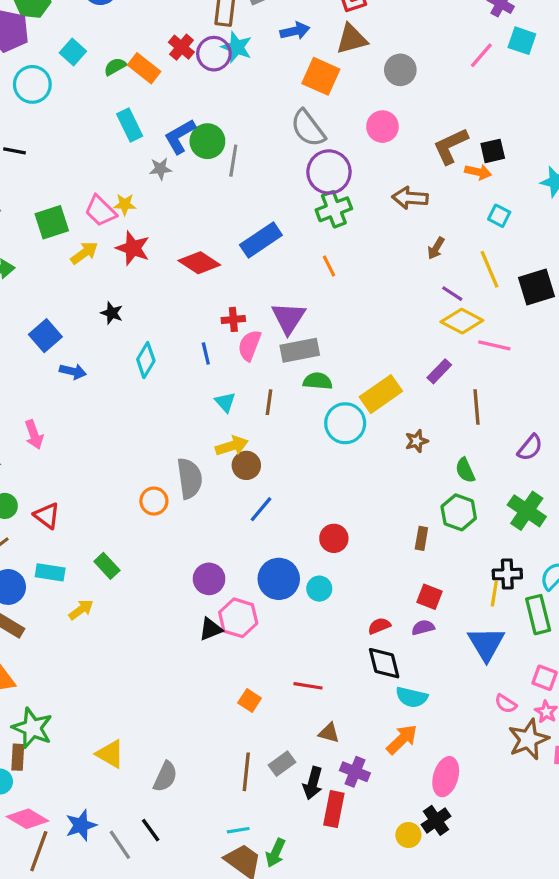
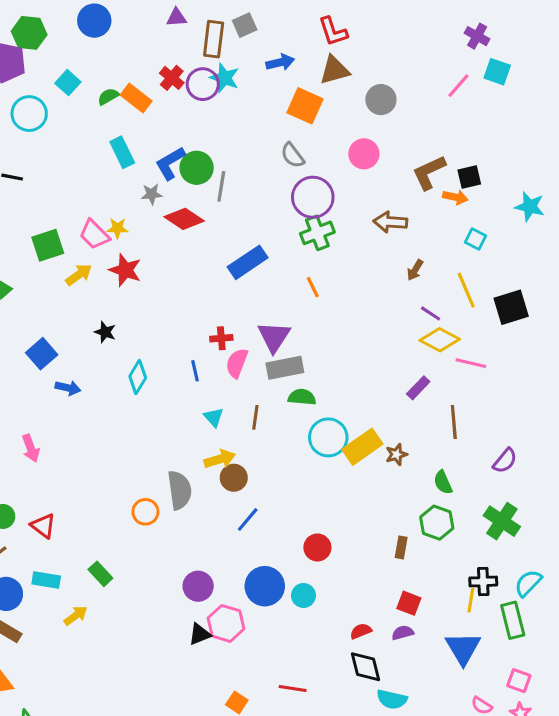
gray semicircle: (308, 128) -> (293, 155), size x0.7
red diamond: (199, 263) -> (184, 219), moved
yellow rectangle: (381, 394) -> (362, 447), moved

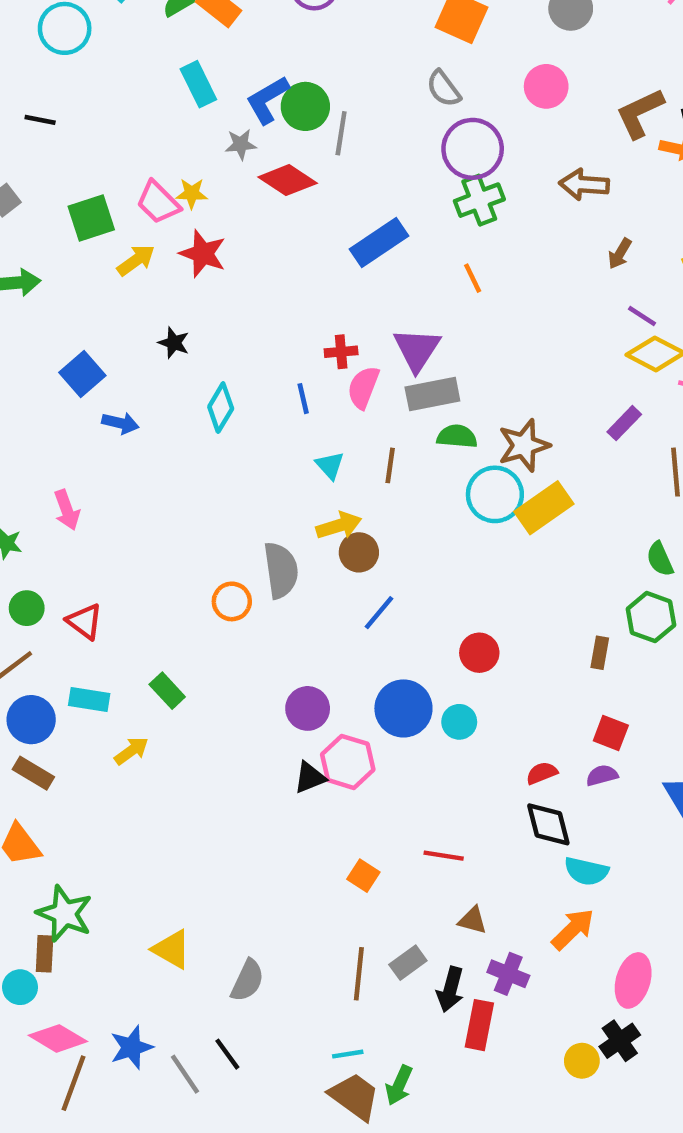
brown star: (396, 454) -> (524, 445), moved, size x1.6

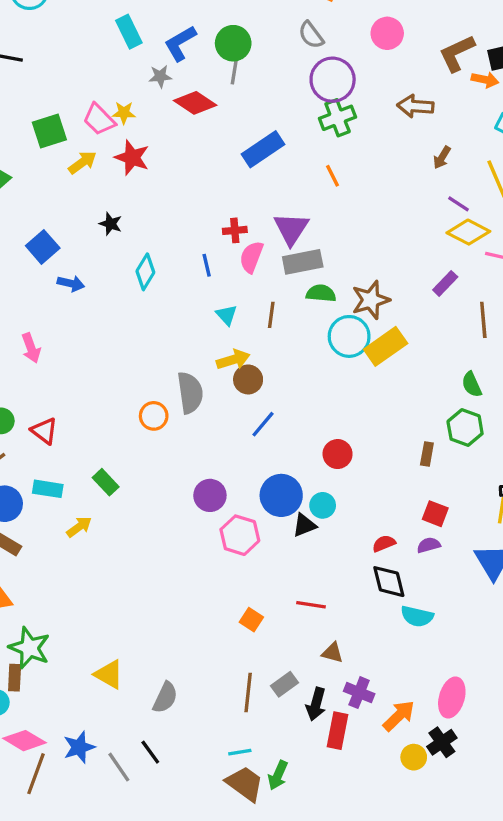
green circle: (305, 106) -> (233, 43), moved
black triangle: (310, 778) -> (304, 525), moved
orange arrow: (573, 929) -> (399, 716), moved

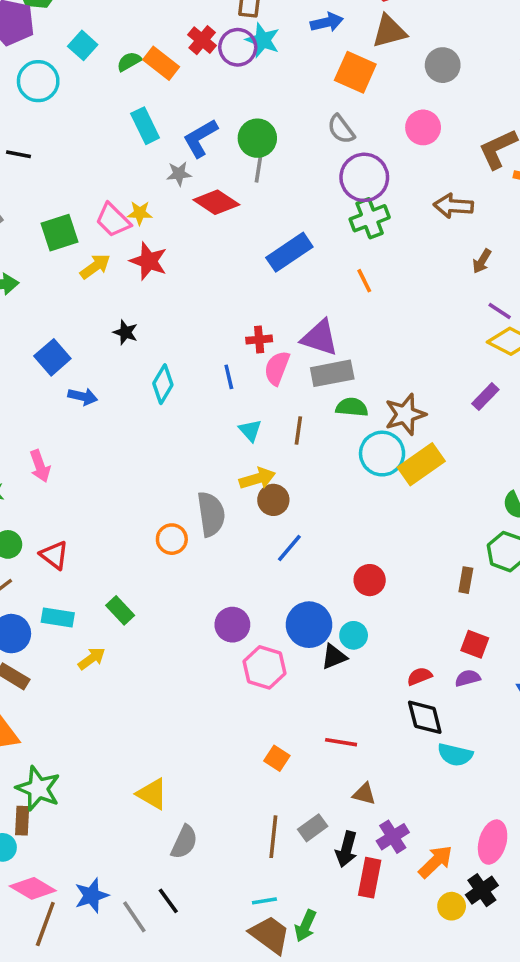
purple triangle: (291, 229) -> (320, 338), turned -45
yellow triangle: (109, 674) -> (152, 794), moved
purple cross: (359, 693) -> (393, 837), turned 36

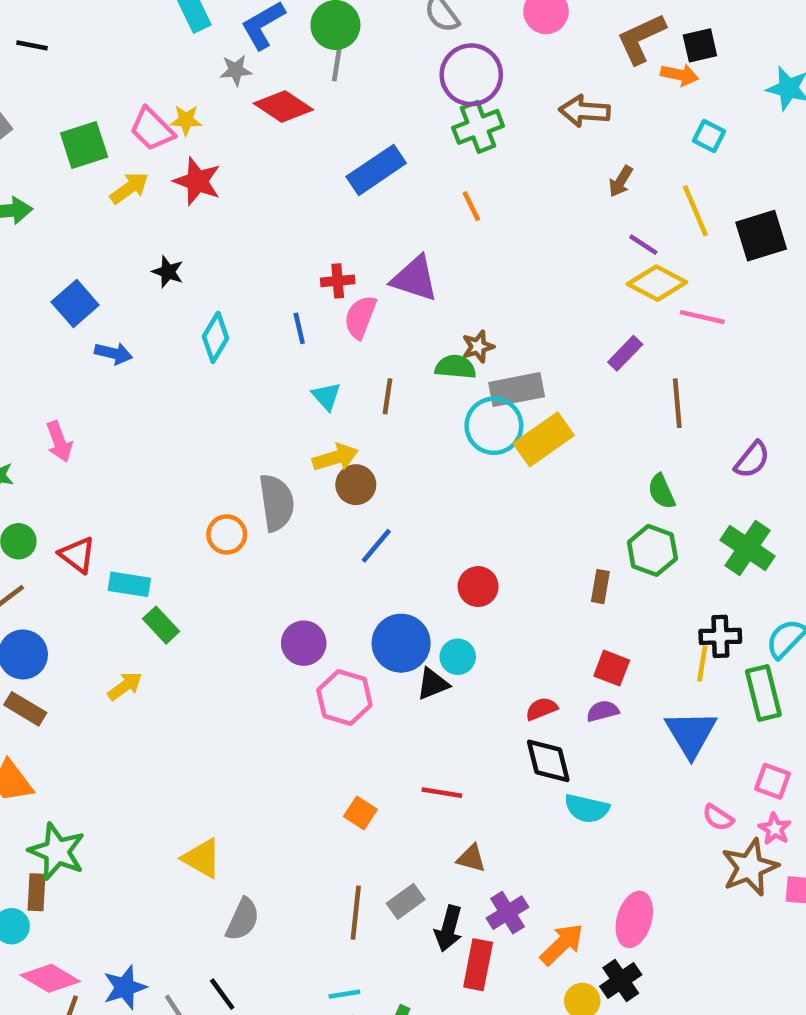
gray rectangle: (332, 373) -> (517, 390), moved
brown star: (405, 414) -> (478, 347), moved, size x0.6
cyan rectangle: (58, 618) -> (129, 584), moved

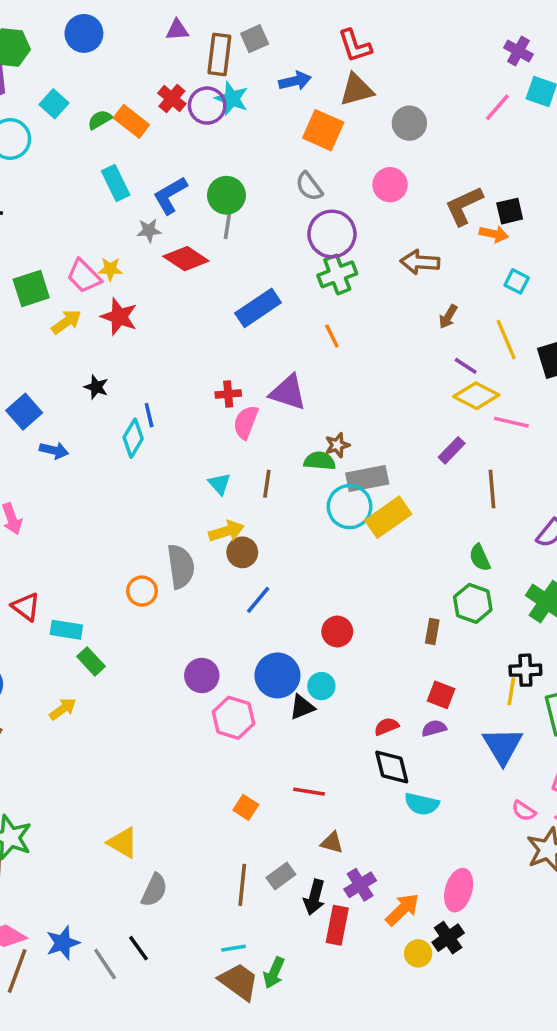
blue line: (299, 328) -> (149, 415), moved

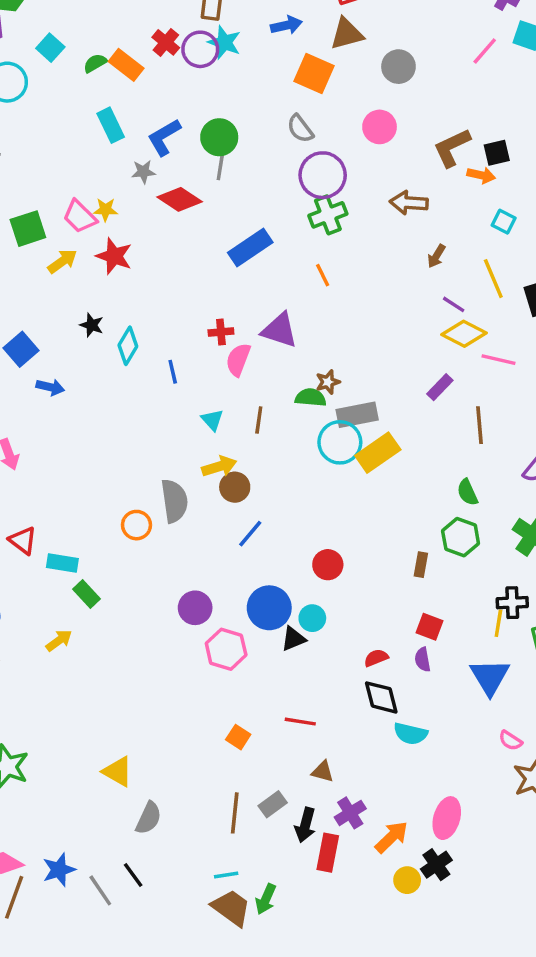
blue line: (149, 415) -> (173, 372), moved
cyan diamond: (133, 438) -> (128, 346), moved
purple semicircle: (434, 728) -> (423, 659), turned -85

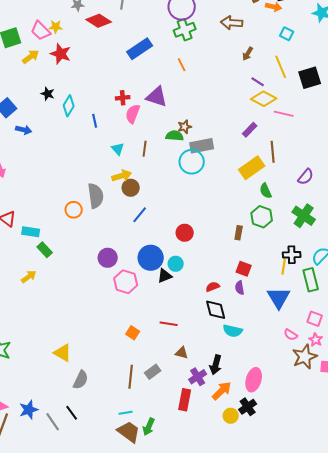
yellow rectangle: (378, 453) -> (252, 168), moved
black arrow: (305, 825) -> (216, 365), moved

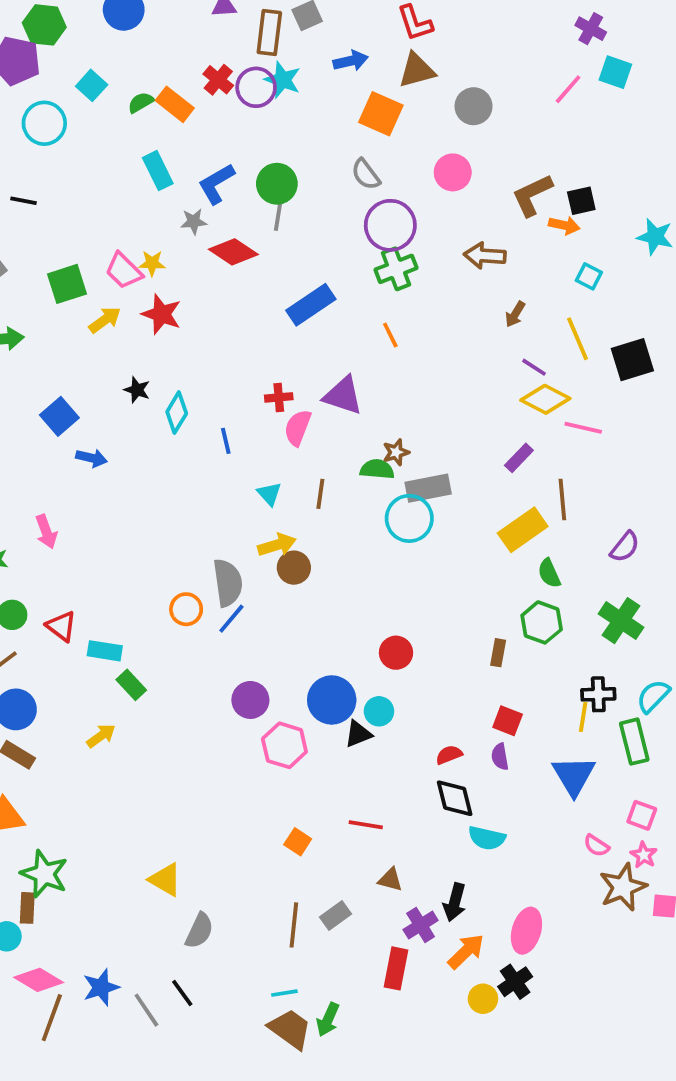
blue line: (140, 215) -> (231, 619), moved

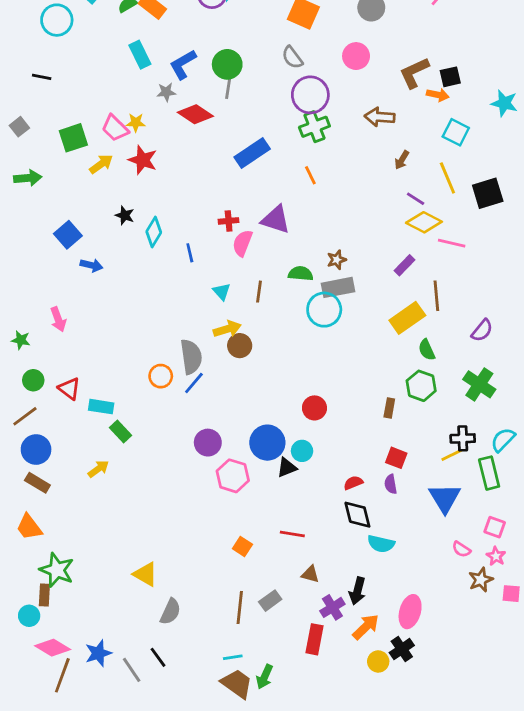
cyan square: (589, 276) -> (456, 132), size x1.4
brown star: (396, 452) -> (337, 260), moved
yellow line: (583, 717) -> (452, 455), turned 55
brown star: (623, 887) -> (481, 580), size x0.7

